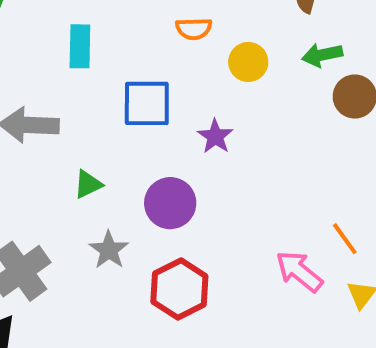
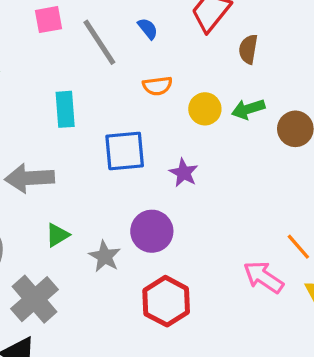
green arrow: (322, 55) -> (248, 109), moved
green triangle: (88, 184) -> (57, 235), moved
gray star: (109, 250) -> (105, 256), moved

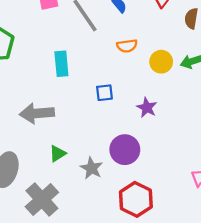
blue square: (125, 151) -> (104, 93), size x0.6

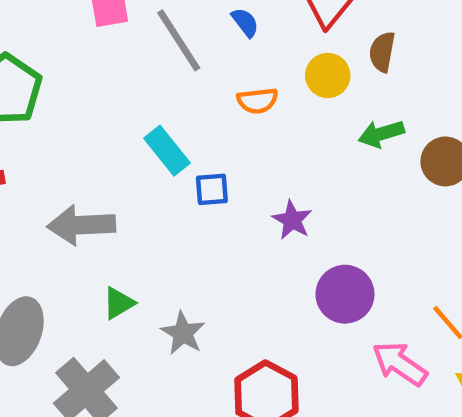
yellow circle: (161, 62) -> (328, 75), moved
cyan rectangle: (61, 64) -> (167, 151), moved, turned -35
purple circle: (125, 150) -> (345, 294), moved

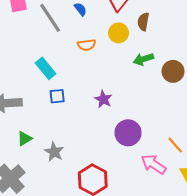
blue square: (212, 189) -> (57, 96), moved

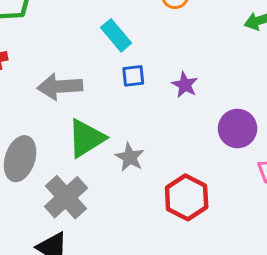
purple star: (103, 99) -> (185, 85), moved
green triangle: (25, 139) -> (86, 138), size x1.8

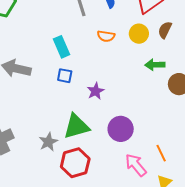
green triangle: (86, 138) -> (76, 126), moved
gray star: (130, 157) -> (48, 142), moved

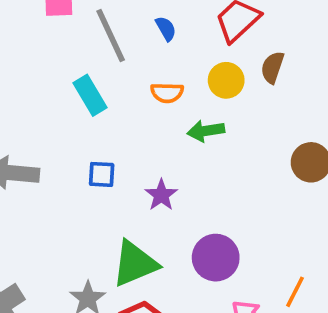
cyan rectangle: (62, 47) -> (90, 95), moved
green arrow: (155, 65) -> (206, 131), moved
orange line: (161, 153) -> (295, 292), turned 60

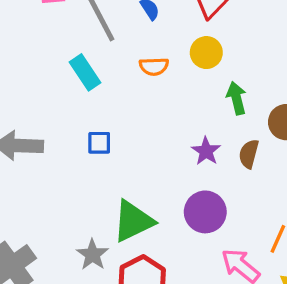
brown semicircle: (272, 67) -> (249, 154), moved
green arrow: (206, 131) -> (237, 98), moved, turned 88
purple star: (161, 195) -> (206, 151), moved

